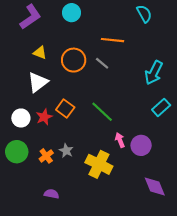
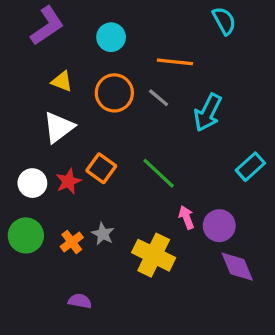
cyan circle: (71, 13) -> (111, 37), moved
cyan arrow: (154, 73) -> (208, 113), moved
purple diamond: (155, 186) -> (237, 267), moved

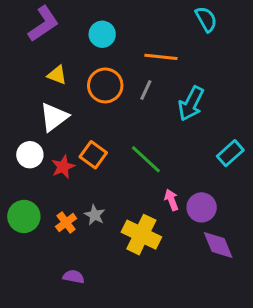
gray line: (159, 98) -> (146, 90), turned 75
white circle: (32, 183) -> (30, 155), moved

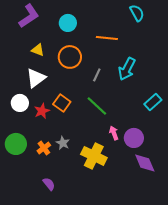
gray line: (146, 90) -> (97, 75), moved
purple semicircle: (74, 277) -> (49, 184), turned 40

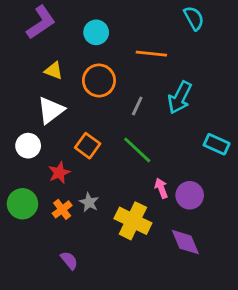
cyan rectangle: (153, 102) -> (217, 144), turned 66
red star: (42, 111) -> (59, 173), moved
purple diamond: (145, 163) -> (185, 242), moved

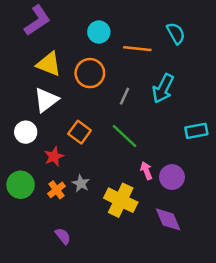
cyan semicircle: (194, 18) -> (176, 33), moved
cyan circle: (96, 32) -> (99, 32), moved
yellow triangle: (54, 71) -> (49, 64), size x1.5
cyan rectangle: (217, 144) -> (196, 131), turned -35

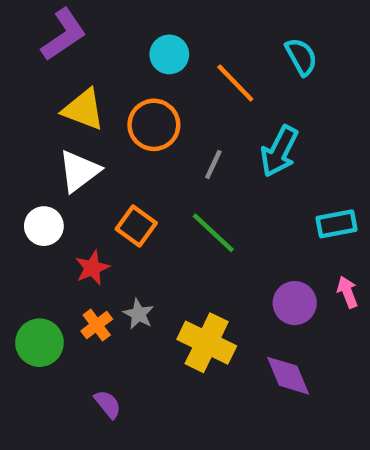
orange line: (137, 49) -> (235, 83), turned 40
pink arrow: (146, 171) -> (347, 292), moved
green circle: (21, 185) -> (39, 343), moved

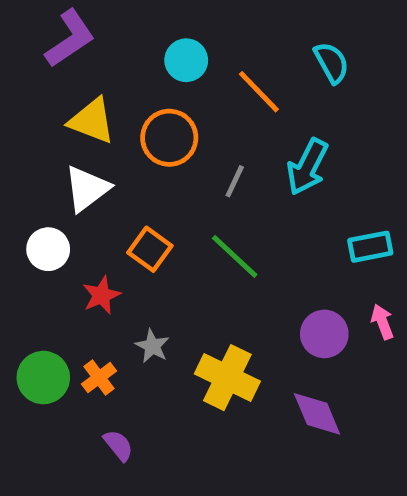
orange cross: (97, 325) -> (99, 378), moved

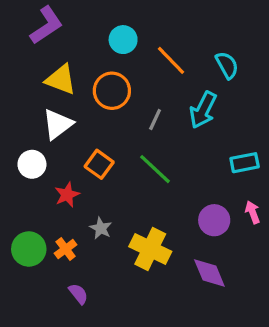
cyan semicircle: (332, 63) -> (227, 65), moved

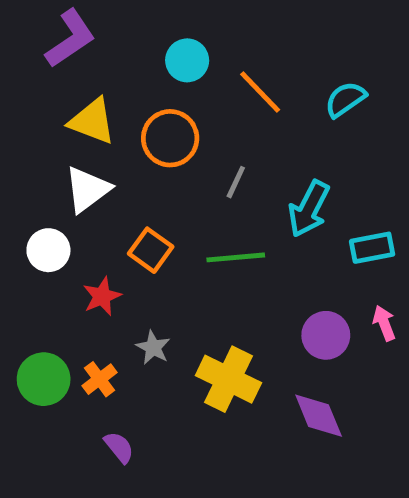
cyan semicircle: (227, 65) -> (345, 99), turned -96
cyan arrow: (203, 110) -> (309, 209), moved
green line: (155, 169) -> (236, 257), turned -48

